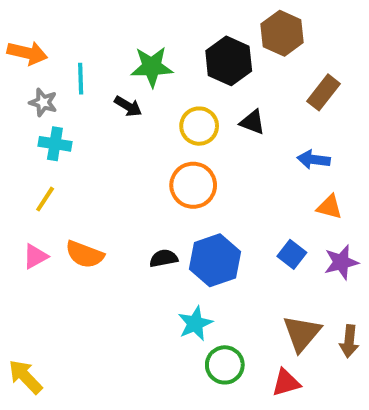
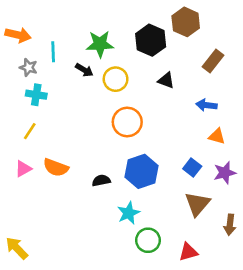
yellow circle: (199, 126) -> (116, 79), moved
black semicircle: (164, 258) -> (101, 180), moved
brown triangle: (302, 333) -> (197, 204), moved

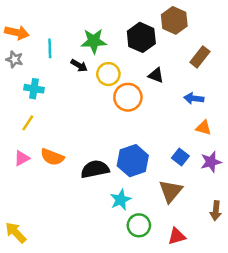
gray star: (28, 67) -> (14, 59), moved
orange circle: (127, 122) -> (128, 97), moved
black semicircle: (101, 180) -> (95, 169), size x1.6
brown triangle: (197, 204) -> (171, 191), moved

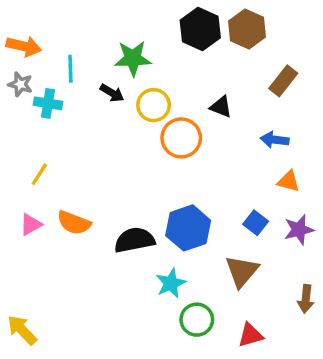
black hexagon: (141, 37) -> (200, 29), moved
cyan cross: (34, 89) -> (48, 103), moved

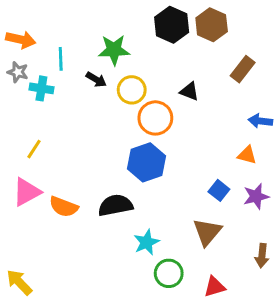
blue arrow: (275, 140) -> (260, 121), moved
orange semicircle: (74, 223) -> (64, 207), moved
pink triangle: (31, 224) -> (27, 192), size x1.5
blue hexagon: (188, 228) -> (146, 162), moved

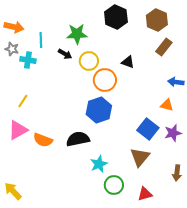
brown hexagon: (212, 25) -> (157, 20), moved
blue square: (219, 190) -> (148, 129), size x1.5

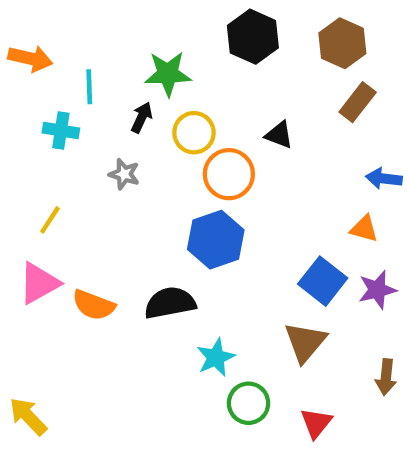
gray star: (12, 49) -> (124, 174), moved
black arrow: (65, 54) -> (142, 117), turned -96
red triangle: (145, 194) -> (316, 423), turned -35

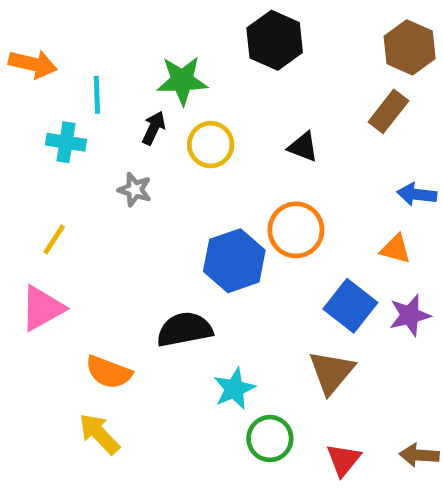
brown hexagon: (342, 43) -> (410, 47), moved
orange circle: (229, 174) -> (296, 230), moved
orange semicircle: (94, 305) -> (109, 372), moved
brown arrow: (386, 377) -> (419, 455), moved, turned 88
yellow arrow: (28, 416) -> (99, 434), moved

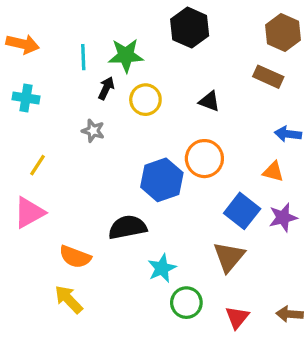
cyan line: (97, 95) -> (83, 57), moved
brown rectangle: (388, 111) -> (268, 77), turned 76
cyan cross: (66, 142) -> (26, 98), moved

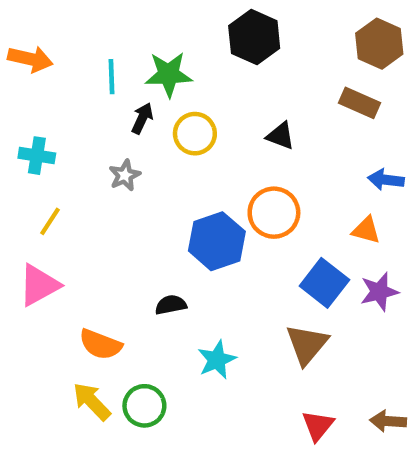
cyan cross: (26, 98) -> (37, 156), moved
gray star: (93, 131) -> (125, 175), turned 30
black semicircle: (127, 227) -> (171, 305), size x0.6
green circle: (186, 303) -> (144, 406), moved

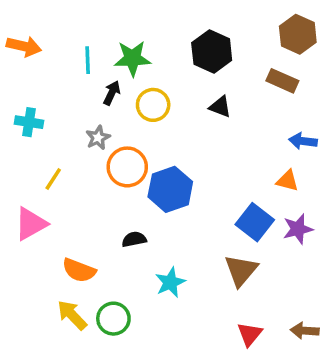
black hexagon: (254, 37) -> (212, 51), moved
orange circle: (274, 213) -> (127, 167), moved
yellow line: (50, 221) -> (53, 179), moved

